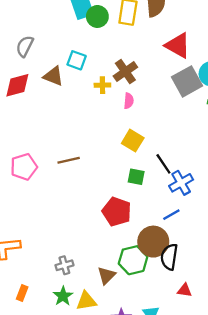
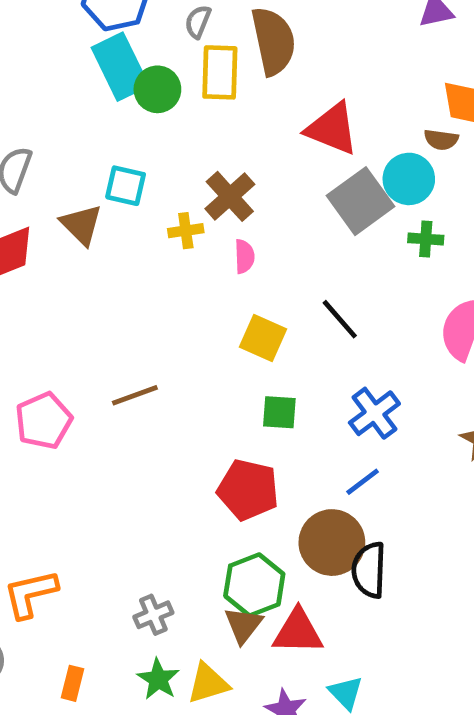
brown triangle: (53, 76) -> (81, 225), turned 30
black line: (163, 164) -> (340, 319), moved
green hexagon: (133, 260) -> (254, 585), moved
red triangle: (185, 290) -> (298, 632), moved, size x1.6

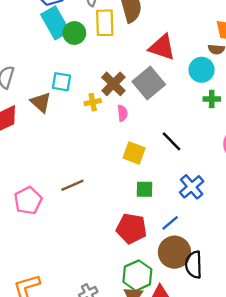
gray square: (360, 201) -> (149, 83), moved
blue line: (363, 482) -> (170, 223), moved

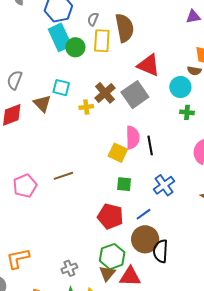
pink semicircle: (122, 113) -> (133, 137), moved, size x1.6
black line: (172, 141) -> (150, 145), turned 30

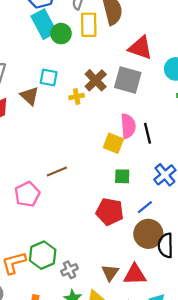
gray square: (135, 95) -> (128, 80), turned -36
pink pentagon: (25, 186) -> (27, 194), moved
green hexagon: (112, 257) -> (43, 255), moved

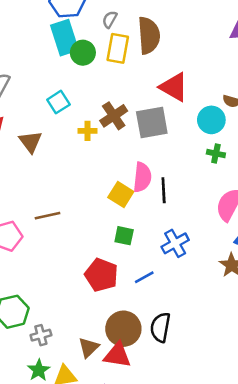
cyan square: (49, 78) -> (58, 102), turned 36
gray square: (128, 80) -> (152, 123), turned -36
brown triangle: (30, 96) -> (30, 142), moved
brown circle: (148, 234) -> (123, 329), moved

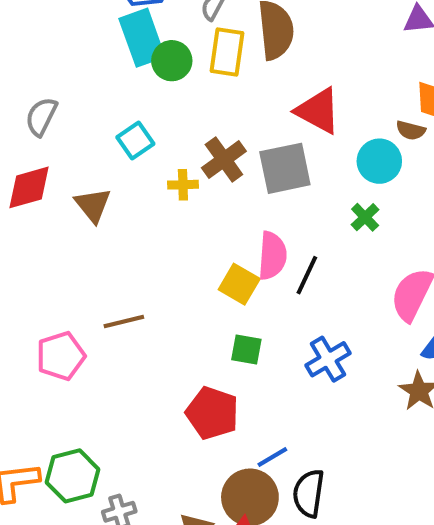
green cross: (216, 154) -> (365, 217), moved, turned 36
black line: (164, 190) -> (307, 275), turned 30
blue line: (144, 277) -> (272, 457), moved

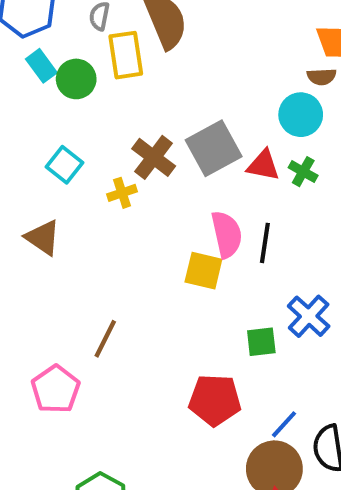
cyan rectangle: (142, 38) -> (41, 66), size x0.6
red triangle: (318, 111) -> (263, 165), moved, size x0.7
brown line: (124, 321) -> (105, 339), turned -33
green square: (246, 349) -> (261, 342), moved

